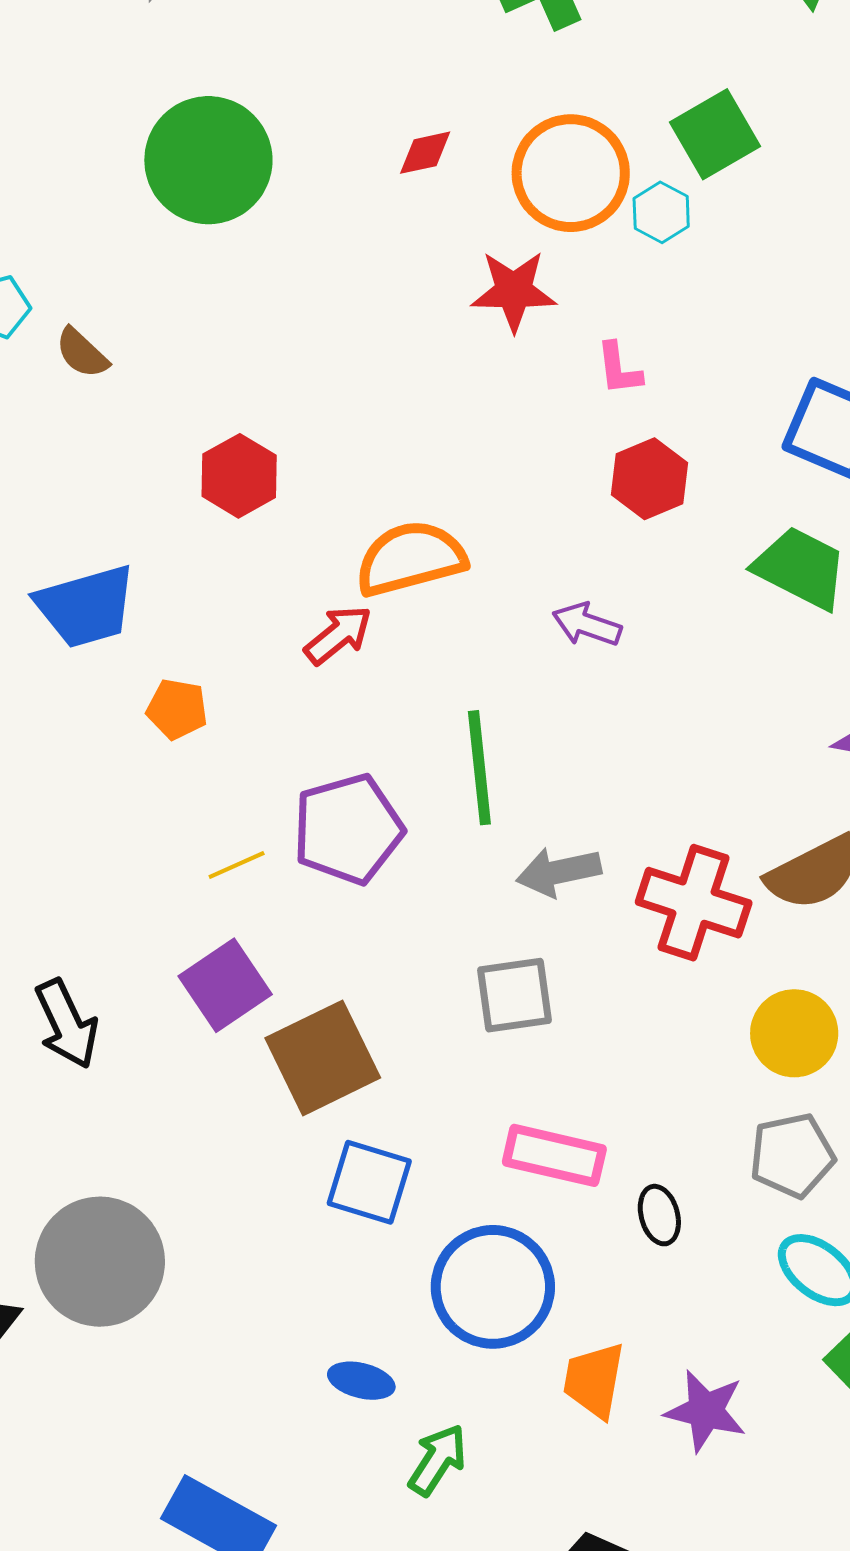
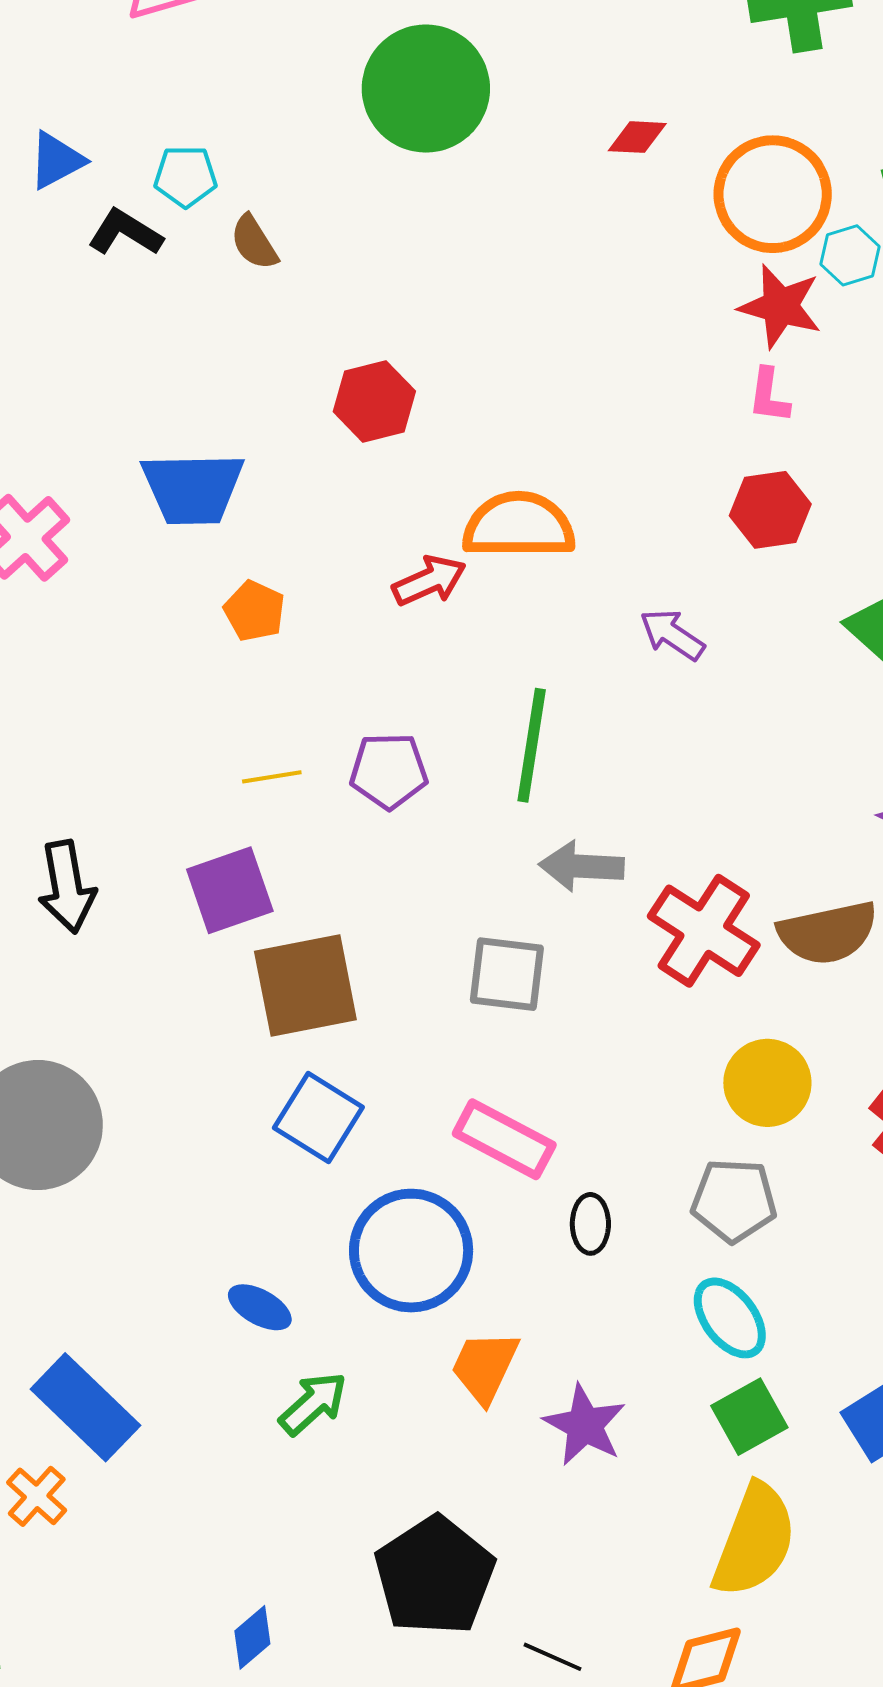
red star: (514, 291) -> (780, 306), moved
purple pentagon: (348, 829) -> (389, 771), size x0.7

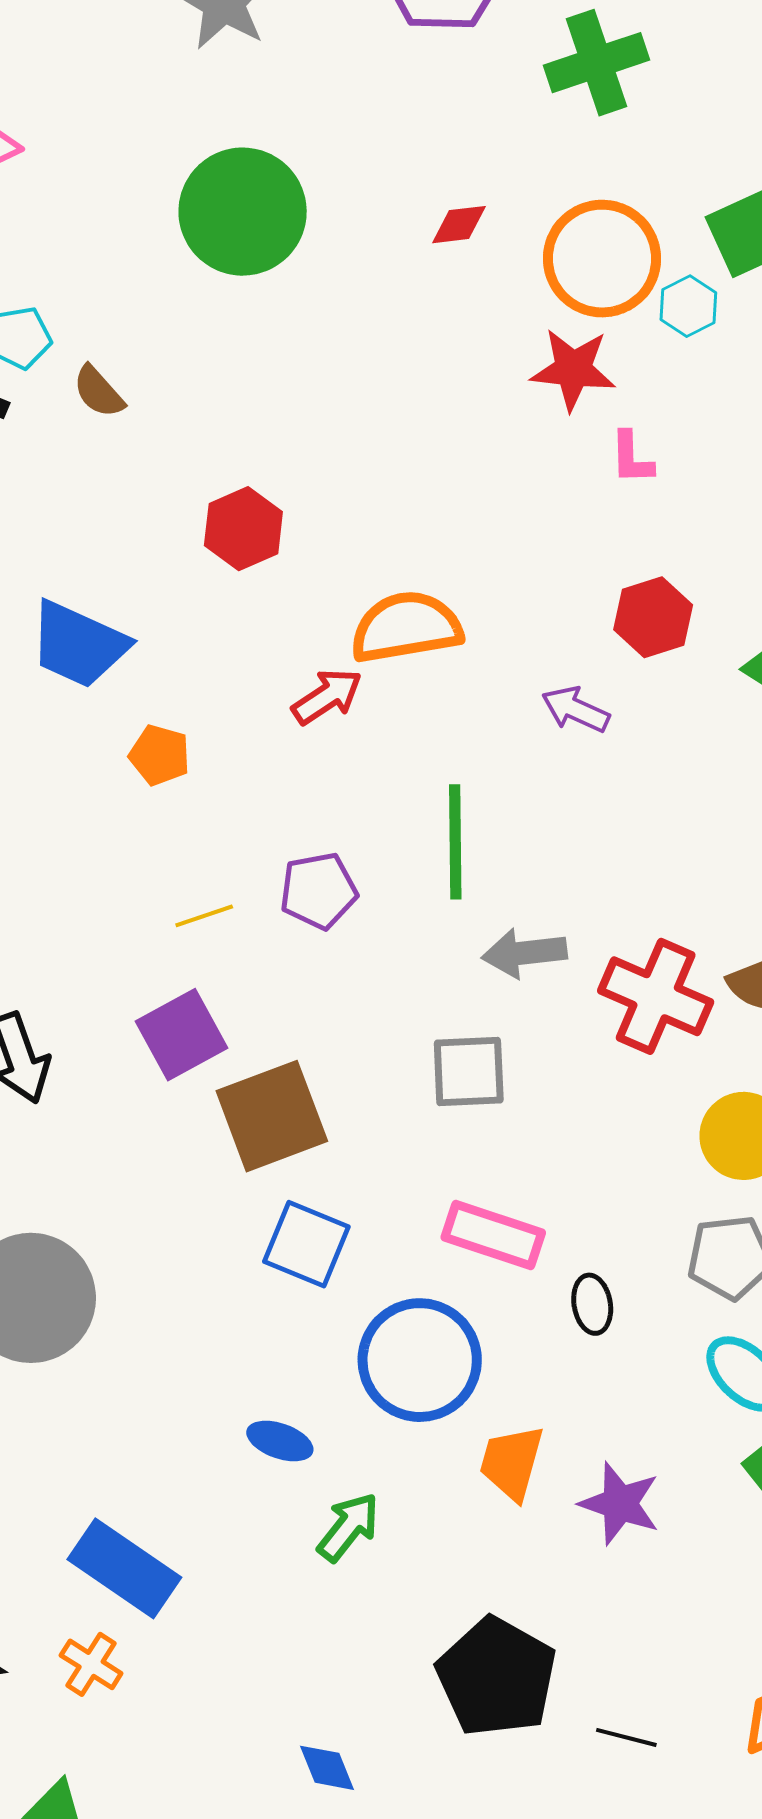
red star: (780, 306) -> (573, 369), moved
blue trapezoid: (193, 488) -> (79, 644), turned 35
red hexagon: (770, 510) -> (653, 617), moved
blue diamond: (252, 1637) -> (327, 1768), turned -62

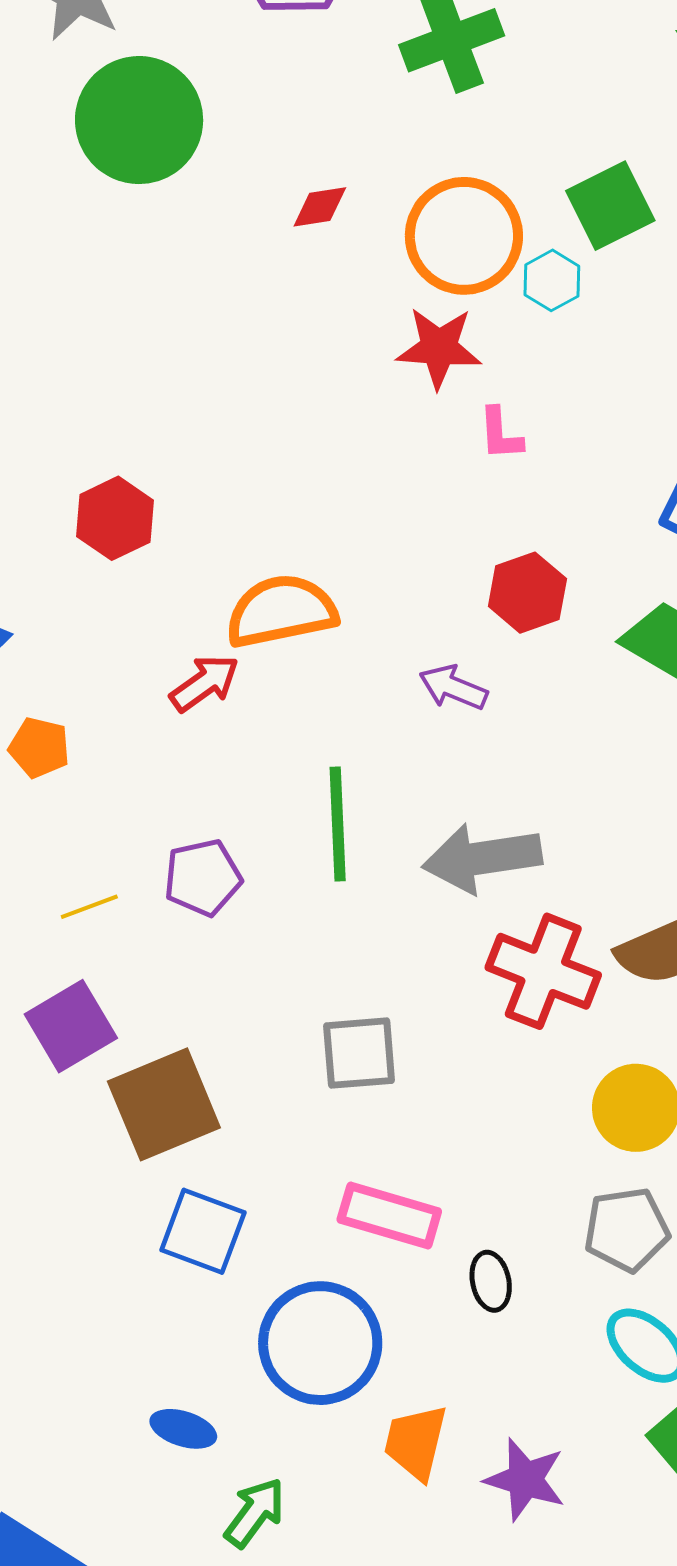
green circle: (243, 212) -> (139, 120), moved
gray arrow: (524, 953) -> (482, 858), moved, size x1.4

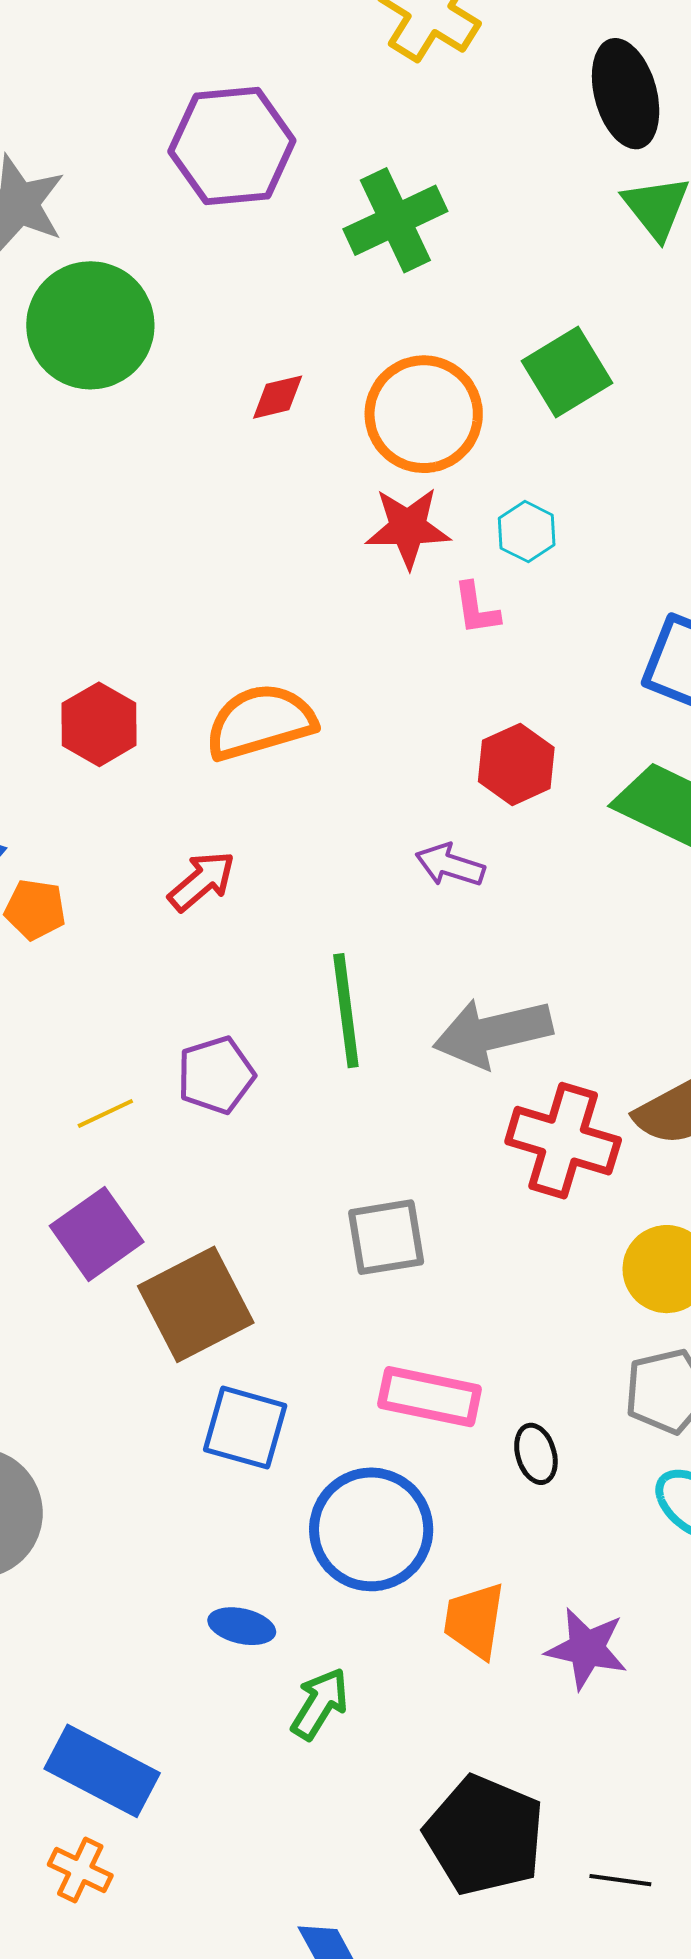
cyan hexagon: (552, 280) -> (527, 532), moved
orange semicircle: (281, 611) -> (260, 722), moved
orange pentagon: (39, 748) -> (35, 909), moved

